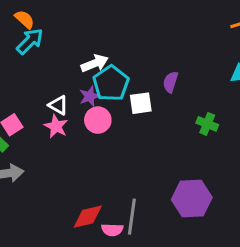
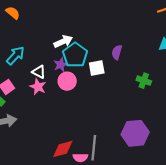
cyan arrow: (30, 41) -> (15, 56), moved

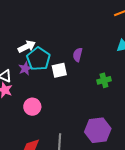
pink circle: (67, 81) -> (32, 107), moved
green cross: (144, 81) -> (104, 80), turned -32

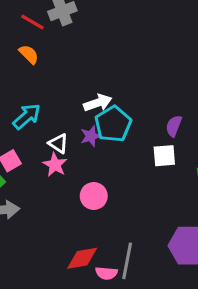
white square: (59, 70) -> (164, 156), moved

